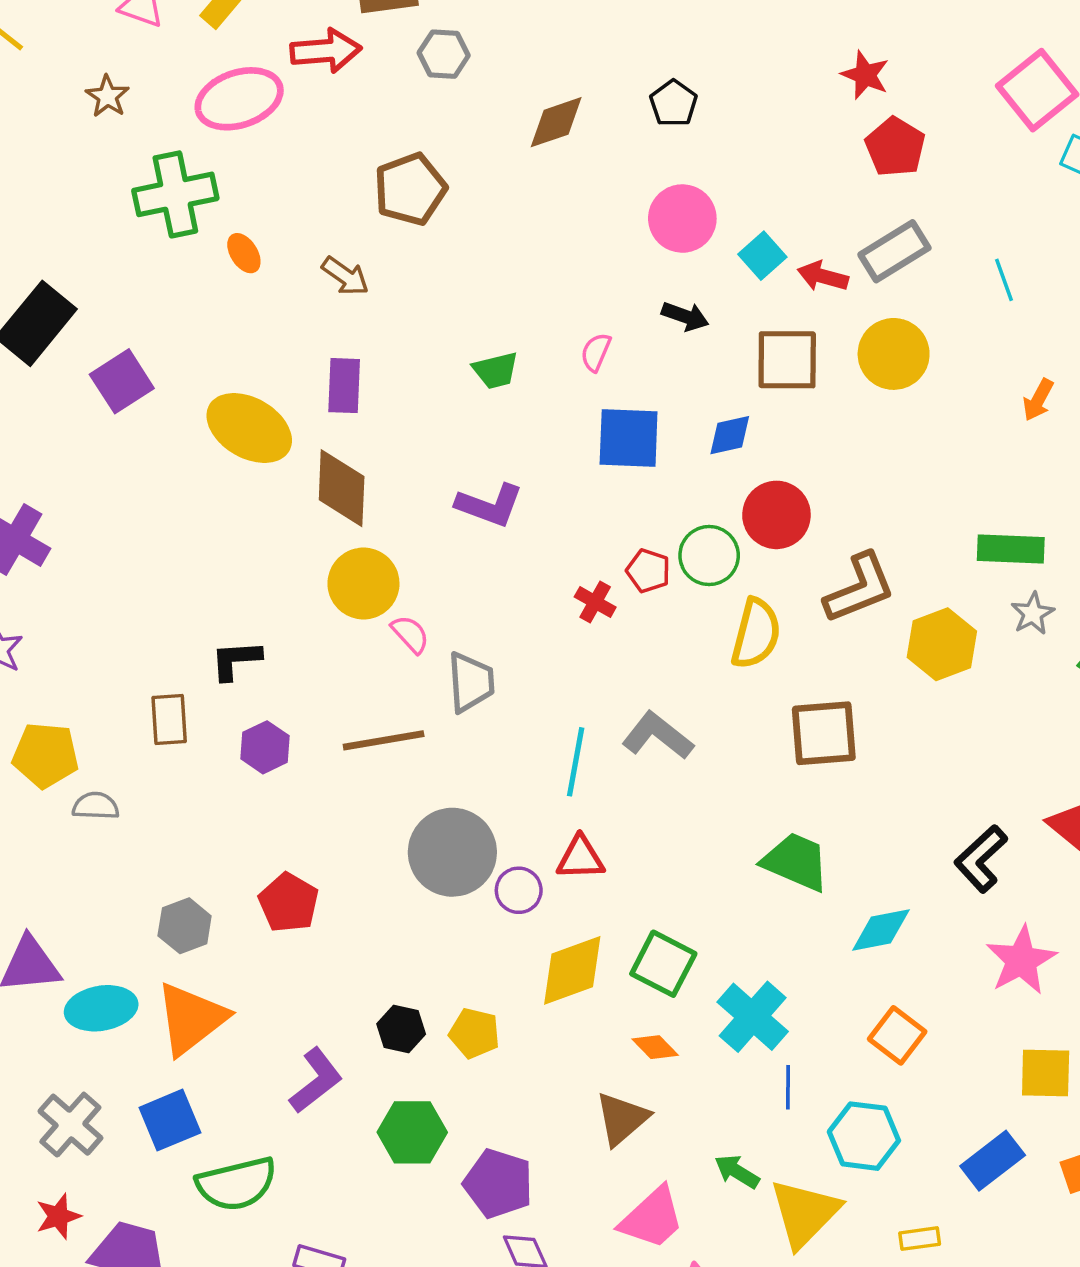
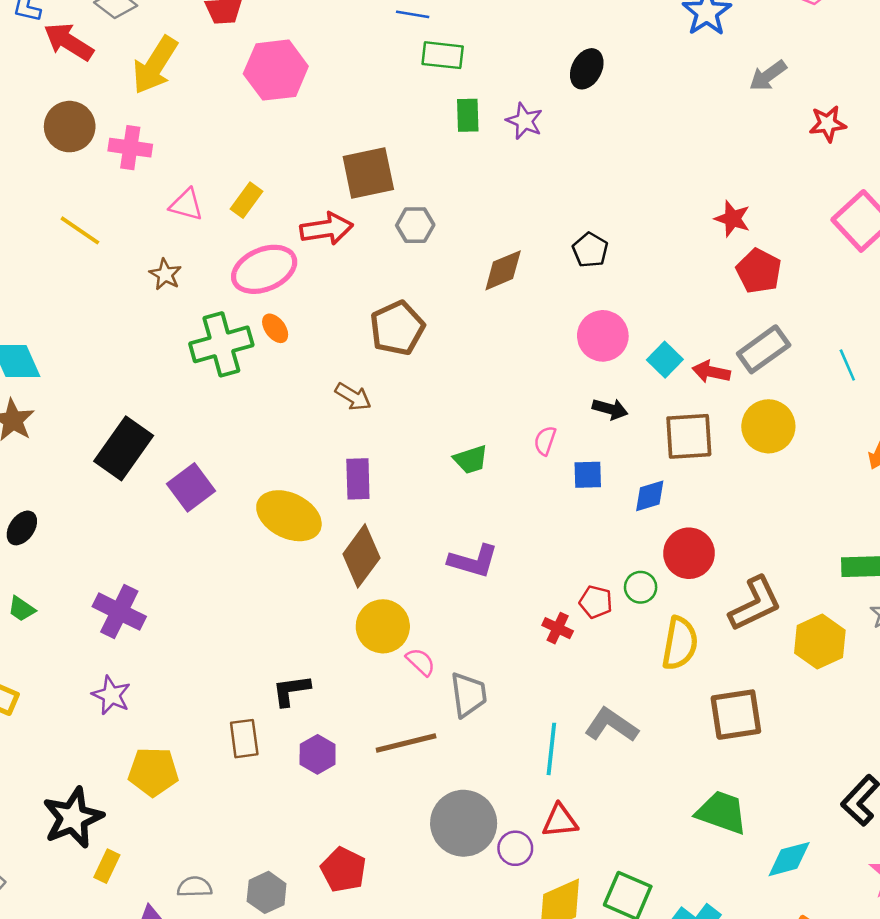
orange ellipse: (244, 253) -> (275, 328), moved
blue square: (629, 438) -> (588, 475), moved, size x0.6
brown diamond: (342, 488) -> (361, 556), turned 38
green circle: (709, 556) -> (641, 587), size x0.7
gray semicircle: (96, 806) -> (195, 887), moved

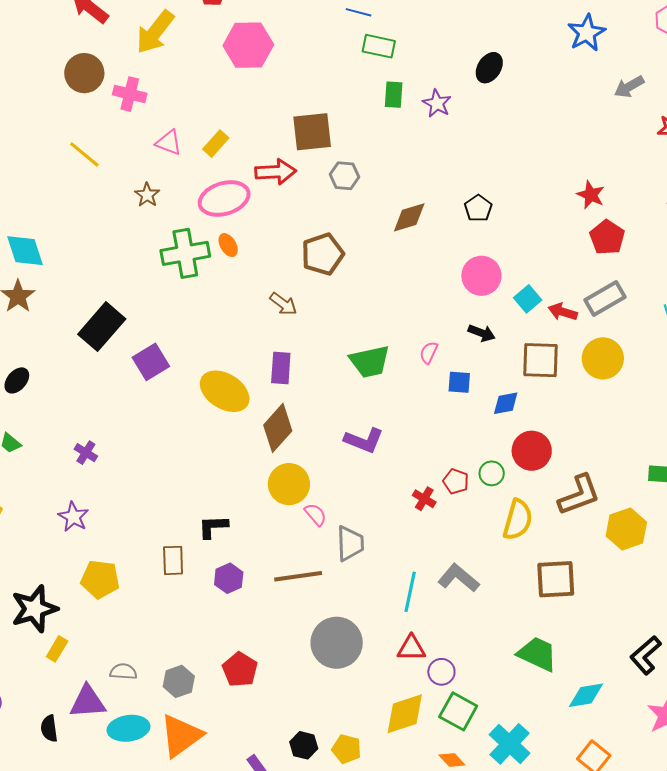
green trapezoid: (471, 460) -> (370, 362), size x1.5
purple cross: (119, 612) -> (86, 453), size x0.6
purple circle: (515, 848) -> (441, 672), moved

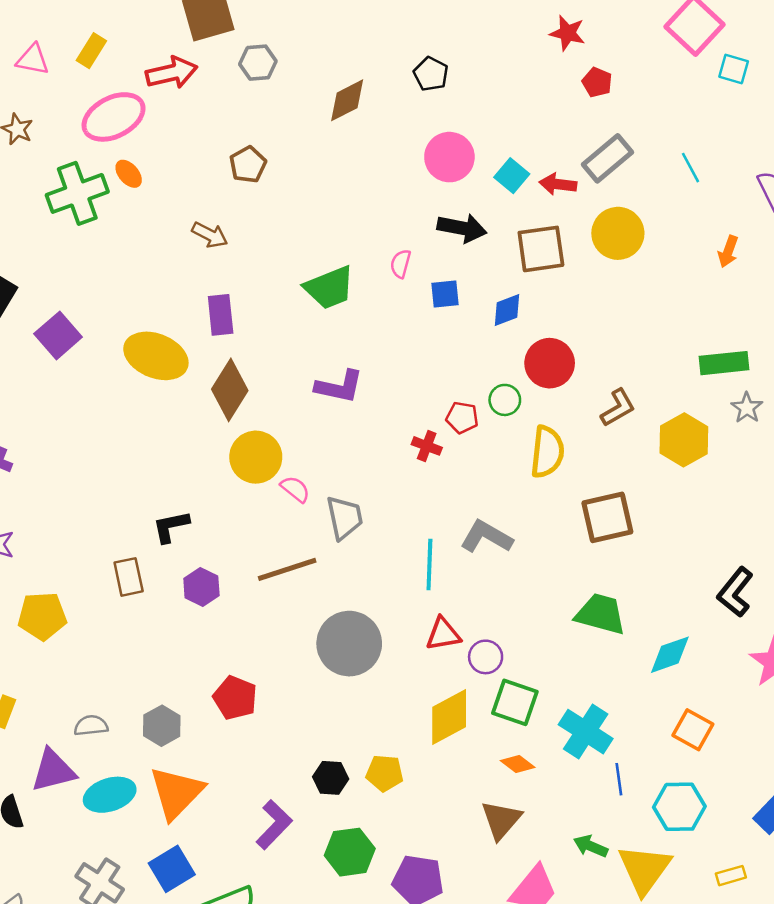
red pentagon: (607, 237) -> (597, 82), size x0.7
brown pentagon: (323, 254) -> (248, 165), size x0.7
black arrow: (482, 333) -> (462, 228), size x1.4
brown L-shape: (579, 495) -> (618, 408), size x0.7

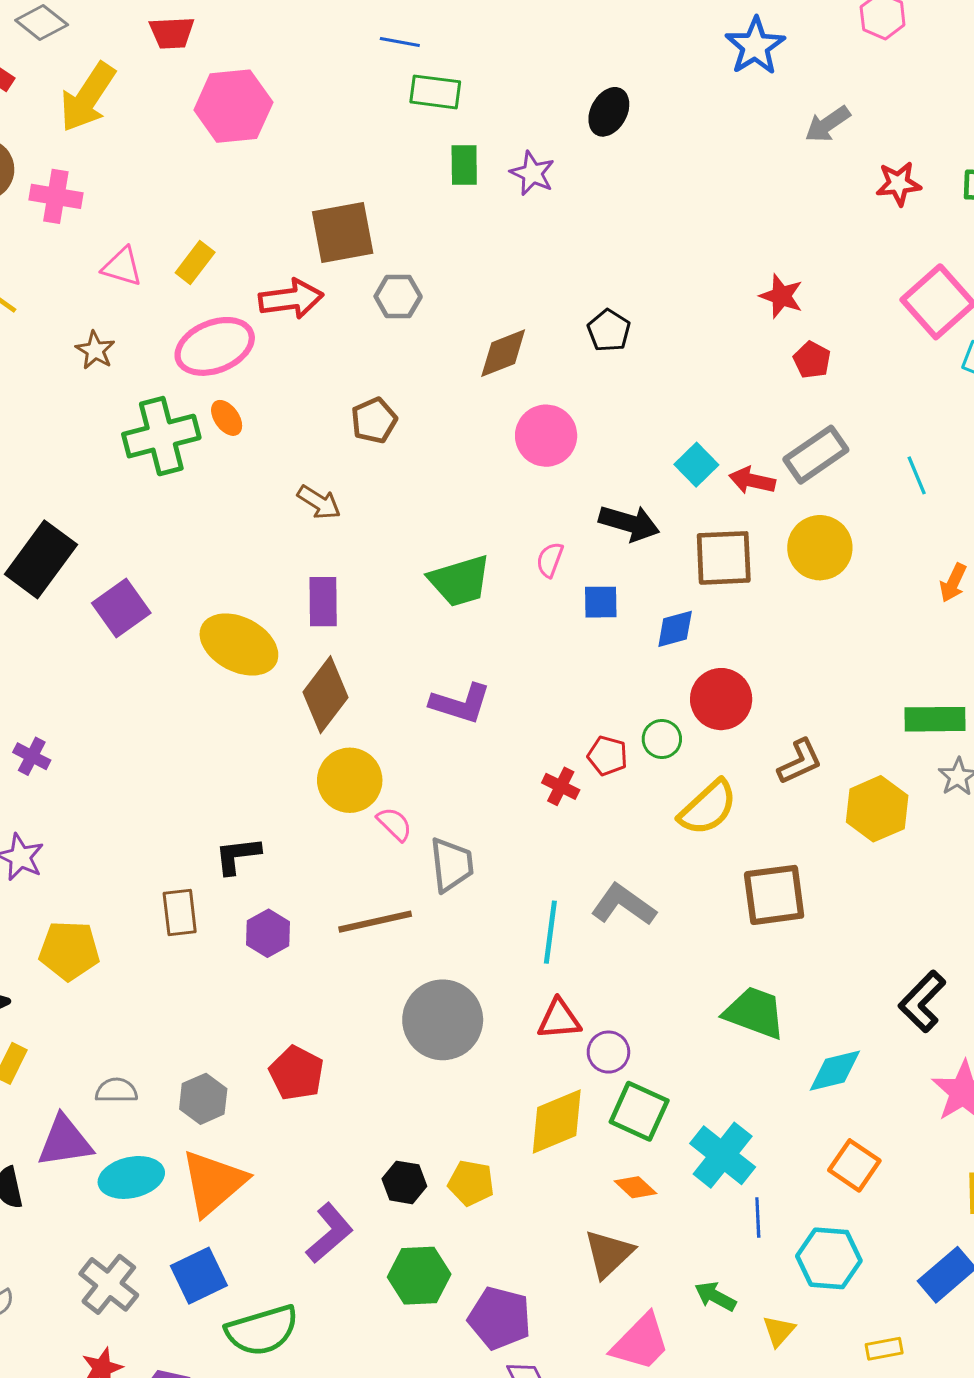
pink circle: (449, 157) -> (546, 436), moved
yellow semicircle: (547, 452) -> (708, 808), turned 36
yellow triangle: (644, 869) -> (779, 1331), size x0.5

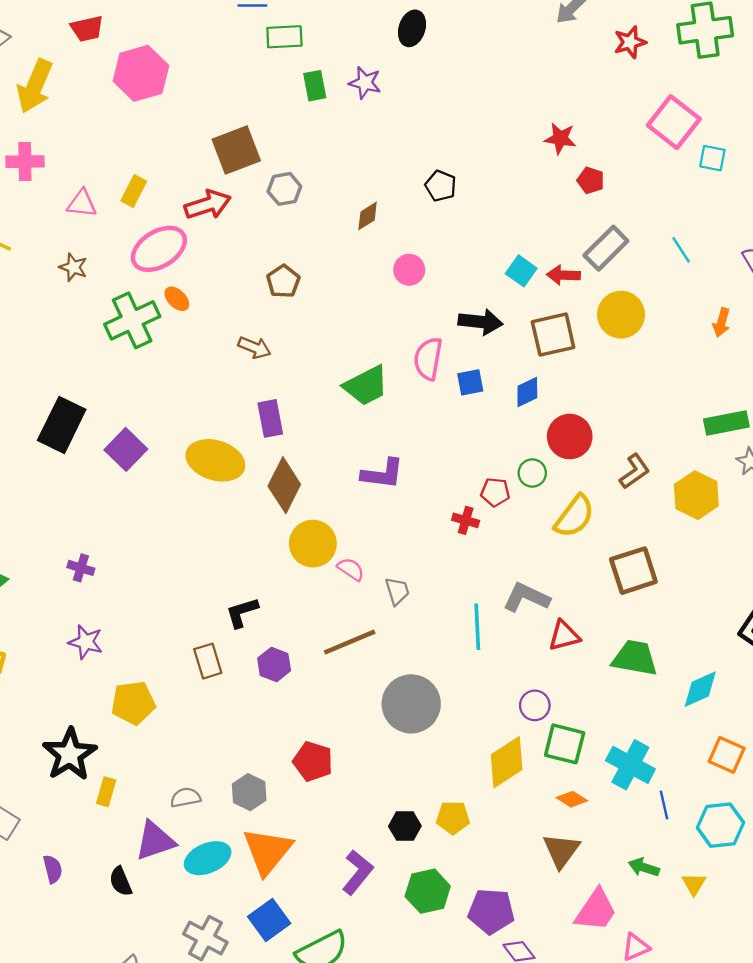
brown diamond: (503, 353) -> (368, 216), size x0.7
pink circle: (546, 436) -> (409, 270), size x0.7
pink semicircle: (550, 560) -> (428, 359), size x1.6
gray trapezoid: (452, 865) -> (397, 591), size x0.7
red triangle: (559, 1019) -> (564, 636), moved

